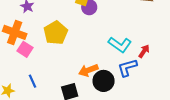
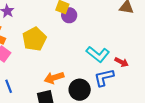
red arrow: (144, 51) -> (122, 62), turned 80
orange arrow: (88, 70) -> (54, 78), moved

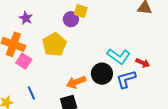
purple circle: (69, 15) -> (71, 19), moved
black circle: (80, 90) -> (102, 74), moved

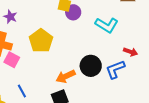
purple circle: (71, 19) -> (73, 12), moved
cyan L-shape: (119, 56) -> (107, 25), moved

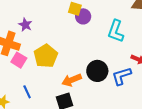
purple star: (10, 17) -> (25, 25), moved
cyan L-shape: (107, 25) -> (116, 31), turned 75
yellow pentagon: (41, 41) -> (46, 56), moved

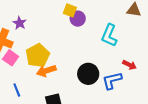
orange arrow: (72, 80) -> (46, 71), moved

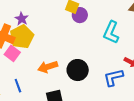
yellow pentagon: (38, 56) -> (22, 37), moved
black circle: (88, 74) -> (78, 70), moved

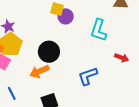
black circle: (78, 70) -> (49, 52), moved
blue L-shape: (113, 77) -> (88, 76), moved

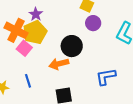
purple circle: (66, 16) -> (93, 23), moved

